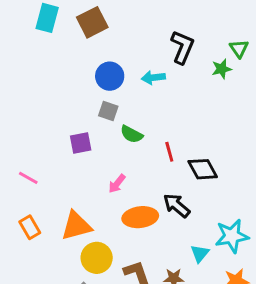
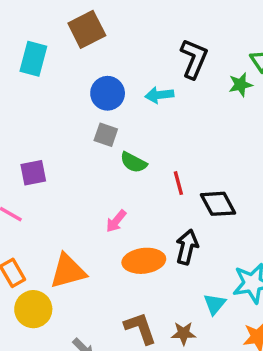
cyan rectangle: (47, 18) -> (33, 59), moved
purple square: (81, 143) -> (33, 173), moved
black arrow: (177, 206) -> (187, 247), turned 64
yellow circle: (97, 258) -> (33, 309), moved

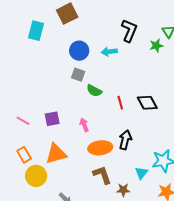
purple square: (33, 173) -> (52, 119), moved
black diamond: (218, 204) -> (147, 103), moved
pink arrow: (116, 221) -> (84, 125), turned 120
brown L-shape: (140, 328) -> (102, 175), moved

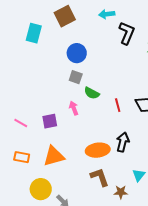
cyan arrow: (109, 52) -> (107, 14), moved
pink arrow: (84, 125) -> (74, 108), moved
orange rectangle: (24, 155) -> (22, 157), turned -49
yellow circle: (36, 176) -> (41, 189), moved

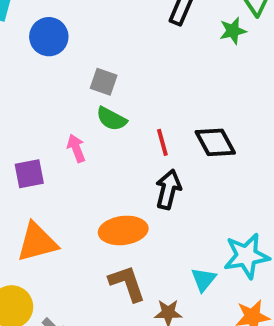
blue circle: (77, 53) -> (49, 37), moved
gray square: (76, 77) -> (104, 82), moved
black arrow: (123, 142) -> (168, 189), moved

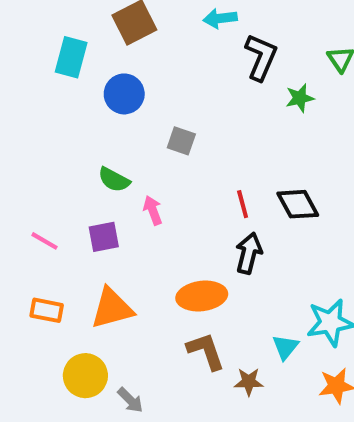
green star: (233, 31) -> (300, 98), moved
green semicircle: (111, 119) -> (114, 180), moved

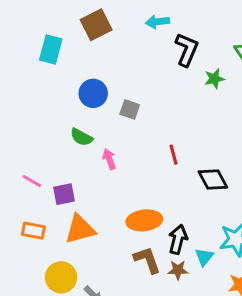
blue circle: (124, 94) -> (93, 93), moved
black diamond: (298, 204) -> (213, 180), moved
purple square: (104, 237) -> (64, 194), moved
black arrow: (249, 253) -> (178, 239), moved
brown star: (249, 382) -> (178, 270), moved

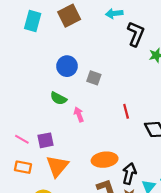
cyan rectangle: (51, 50) -> (33, 21), moved
pink line: (32, 181) -> (22, 139), moved
orange triangle: (80, 229) -> (57, 166), turned -35

